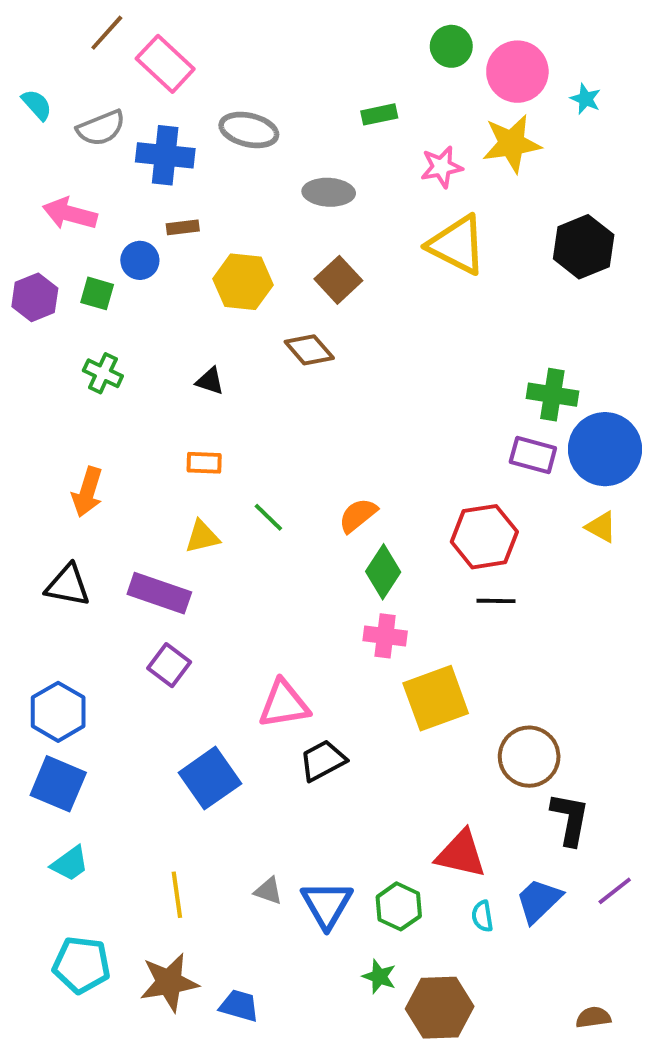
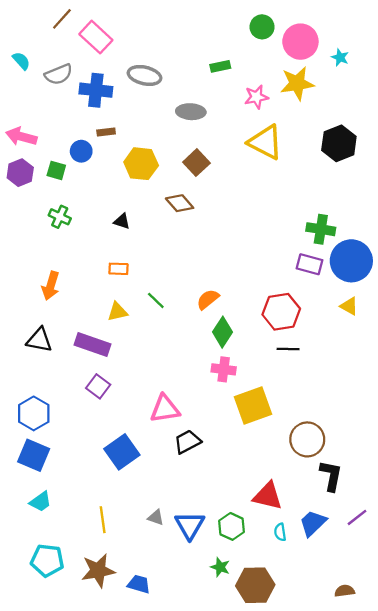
pink arrow: (70, 214) -> (21, 137), moved

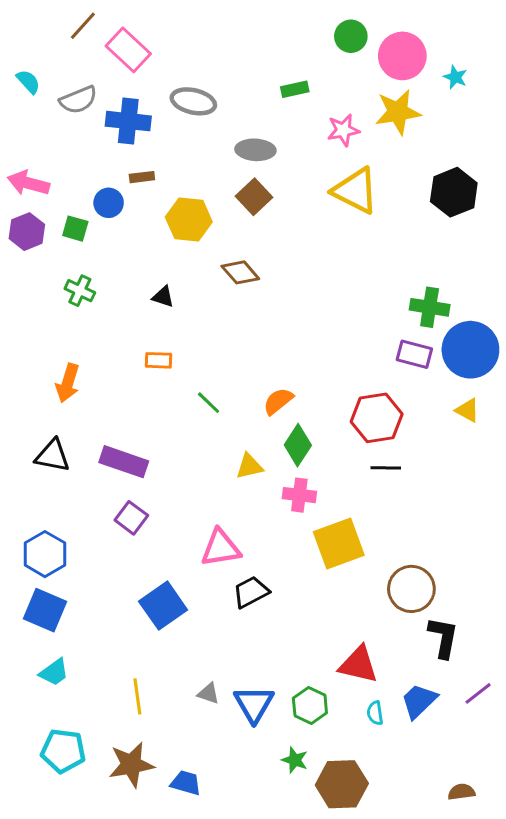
brown square: (196, 163) -> (254, 197), moved
yellow triangle: (117, 312) -> (249, 466), moved

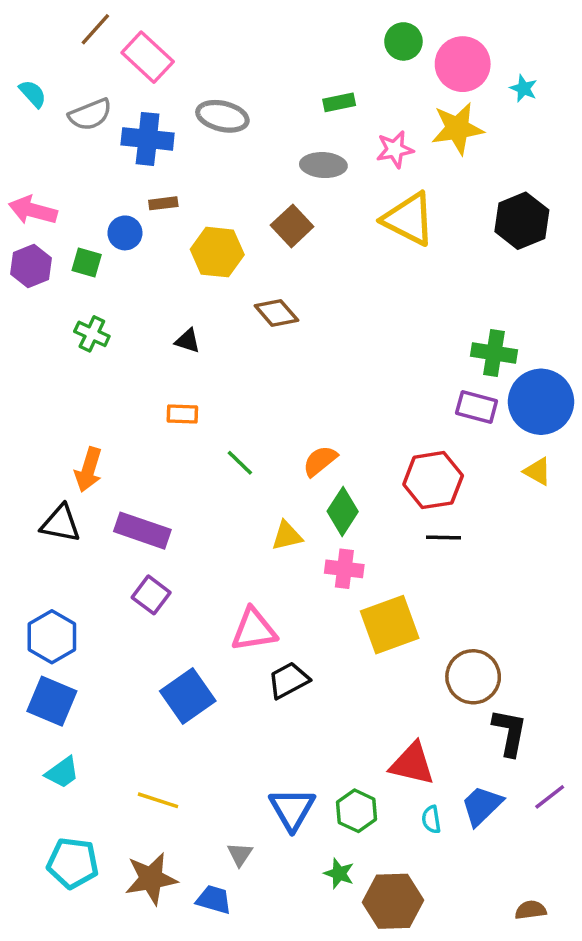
gray ellipse: (255, 150) -> (323, 165), moved
orange arrow: (68, 383) -> (88, 470), moved
gray triangle: (209, 693) -> (240, 854), moved, turned 45
yellow line: (137, 696) -> (158, 800), turned -64

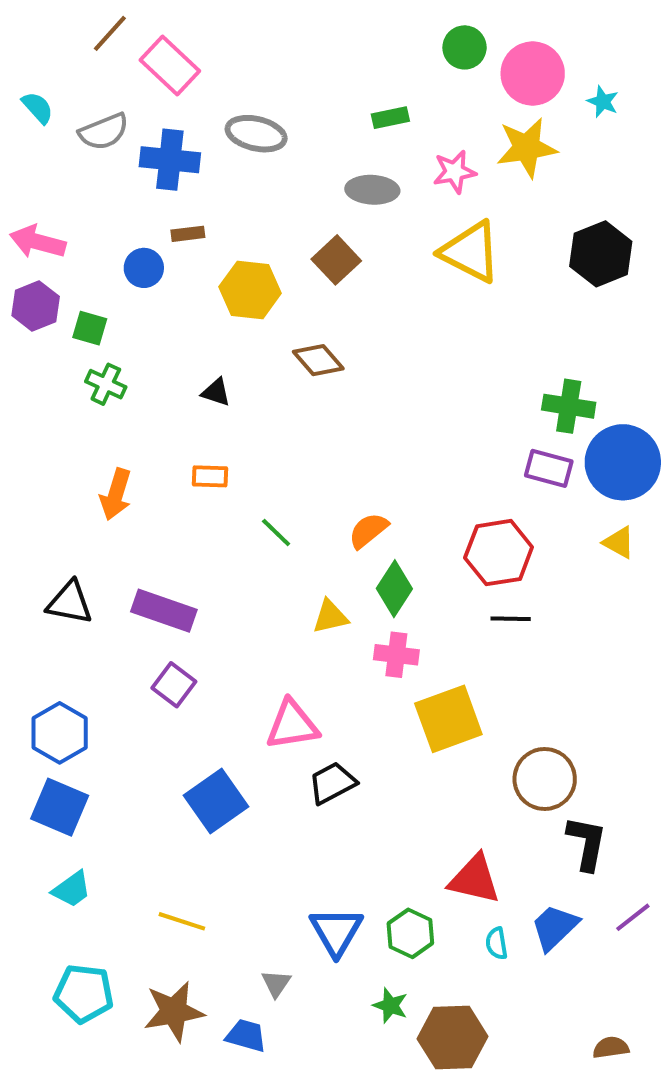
green square: (87, 262) -> (90, 328), moved
orange arrow: (88, 470) -> (116, 494), moved

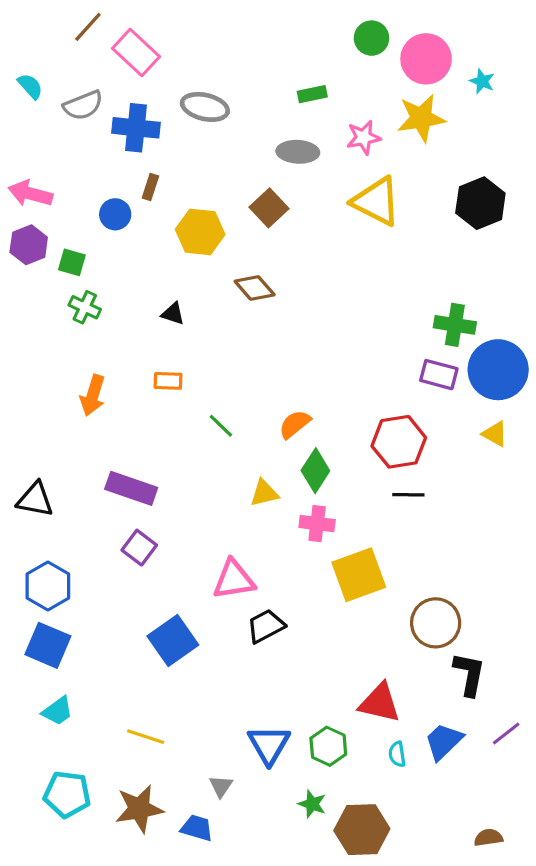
brown rectangle: (188, 234) -> (150, 187), turned -65
black triangle: (70, 603) -> (35, 499), moved

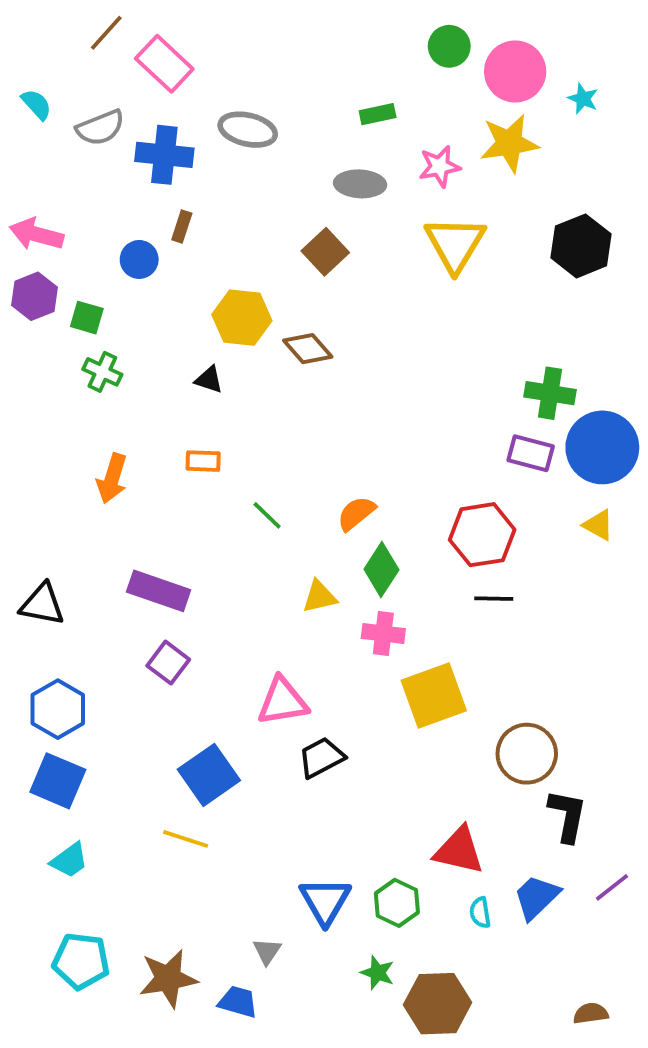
yellow triangle: (376, 201) -> (455, 244), turned 34
yellow hexagon: (200, 232) -> (242, 318), moved
yellow line: (146, 737) -> (186, 839), moved

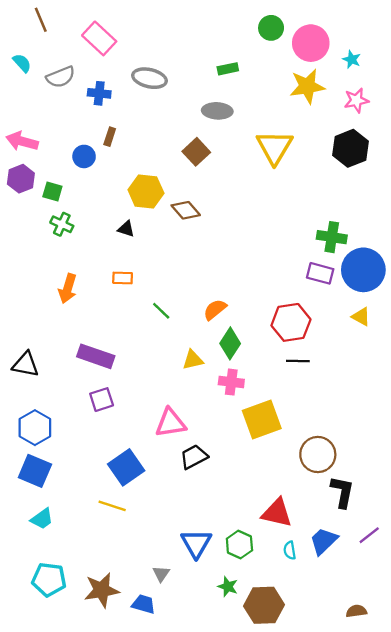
brown line: (106, 33) -> (41, 20), moved, turned -65
blue cross: (164, 155) -> (99, 93), size x0.7
pink star: (440, 166) -> (356, 100), moved
purple square: (168, 663) -> (102, 400), turned 35

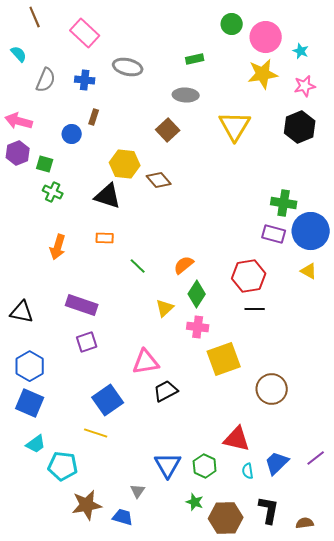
gray semicircle: (61, 77) -> (46, 80), moved, turned -45
black triangle: (126, 229) -> (108, 196), size x1.8
yellow triangle: (193, 360) -> (165, 308), turned -30
black L-shape: (342, 492) -> (269, 510), moved
cyan pentagon: (49, 580) -> (63, 466), moved

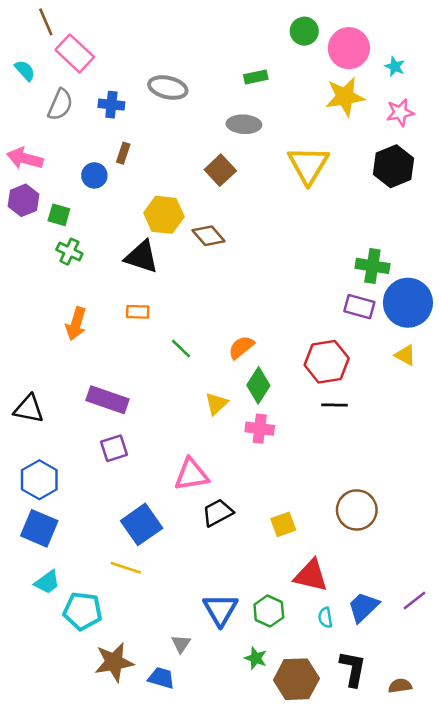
pink rectangle: (85, 33) -> (75, 53), moved
yellow square: (224, 359) -> (283, 524), moved, size x0.6

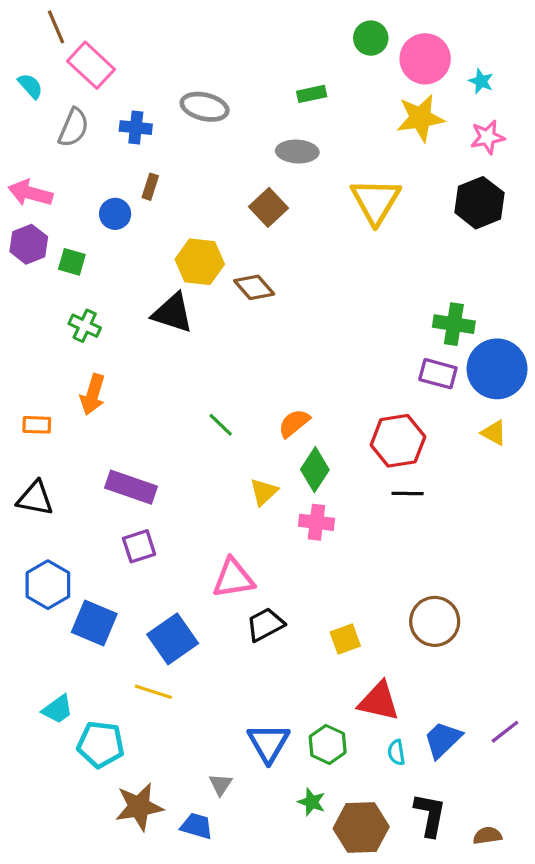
green cross: (69, 252) -> (85, 326), moved
orange rectangle: (138, 312) -> (37, 425), moved
blue square: (39, 528) -> (94, 623), moved

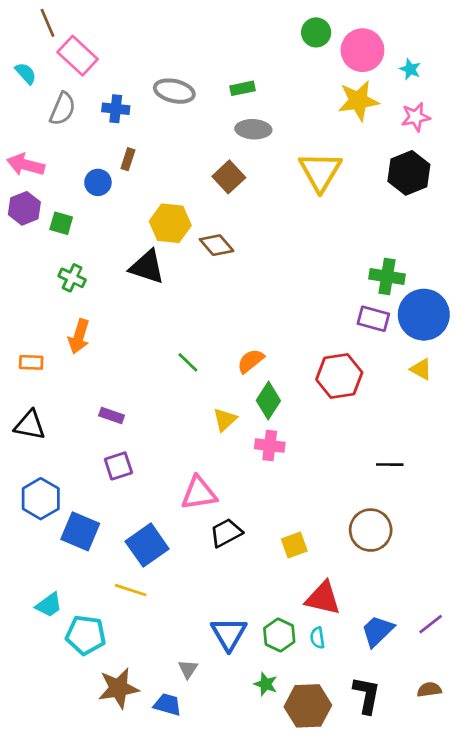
green rectangle: (312, 94) -> (242, 88), moved
purple rectangle: (131, 487) -> (112, 416), size x0.6
black line: (408, 494) -> (390, 465), moved
cyan semicircle: (396, 752) -> (317, 638), moved
brown semicircle: (487, 836) -> (429, 690), moved

